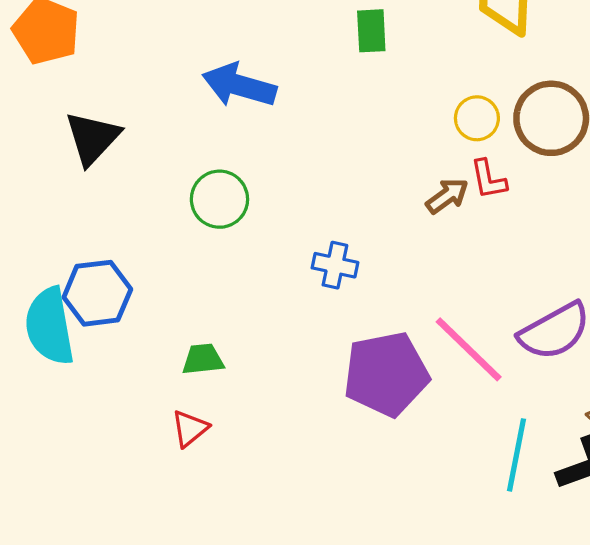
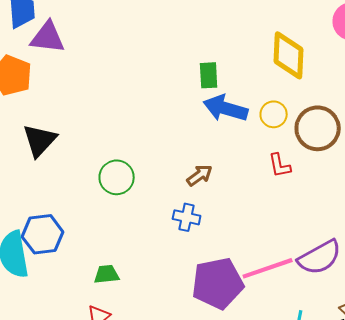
blue arrow: (239, 85) -> (226, 108), moved
yellow circle: (477, 118) -> (274, 114), moved
brown arrow: (447, 196) -> (200, 175), moved
pink line: (469, 349) -> (268, 268), turned -63

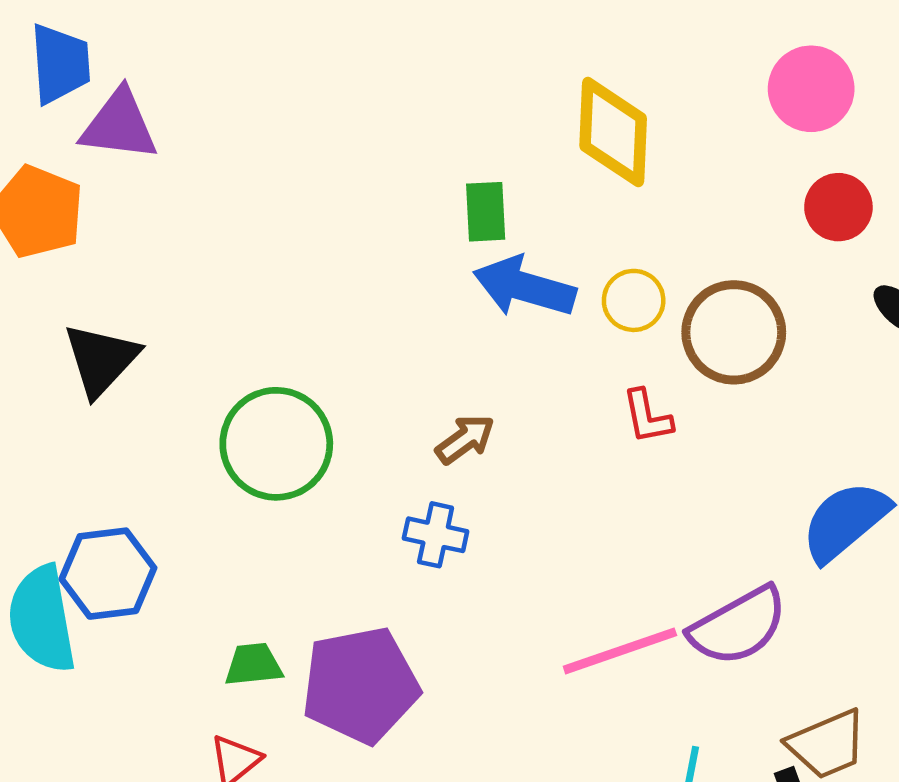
yellow diamond: (289, 55) -> (613, 132), moved
green circle: (117, 177) -> (276, 444), size x1.4
purple pentagon: (218, 283) -> (360, 685), moved

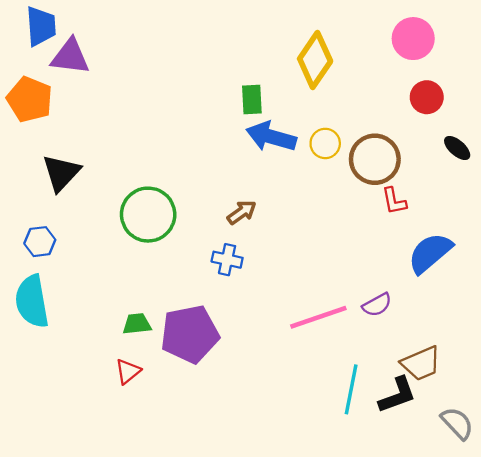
yellow diamond: (613, 132) -> (315, 60), turned 32
red L-shape: (647, 417) -> (394, 201), moved
blue hexagon: (108, 574) -> (40, 242), moved, size x0.7
purple semicircle: (738, 626) -> (377, 305), size x0.6

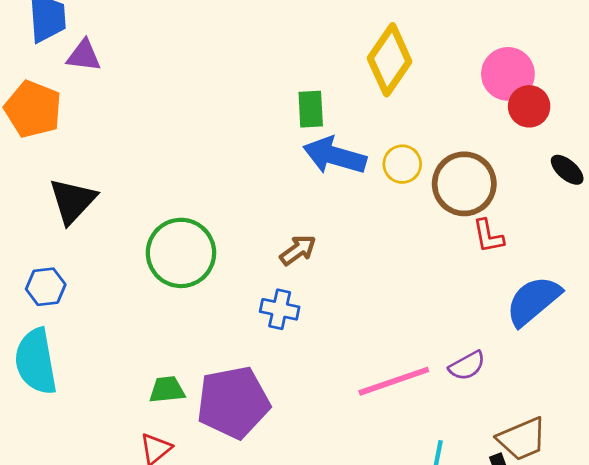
pink circle: (413, 39) -> (508, 74), moved
purple triangle: (70, 57) -> (84, 56), size x0.7

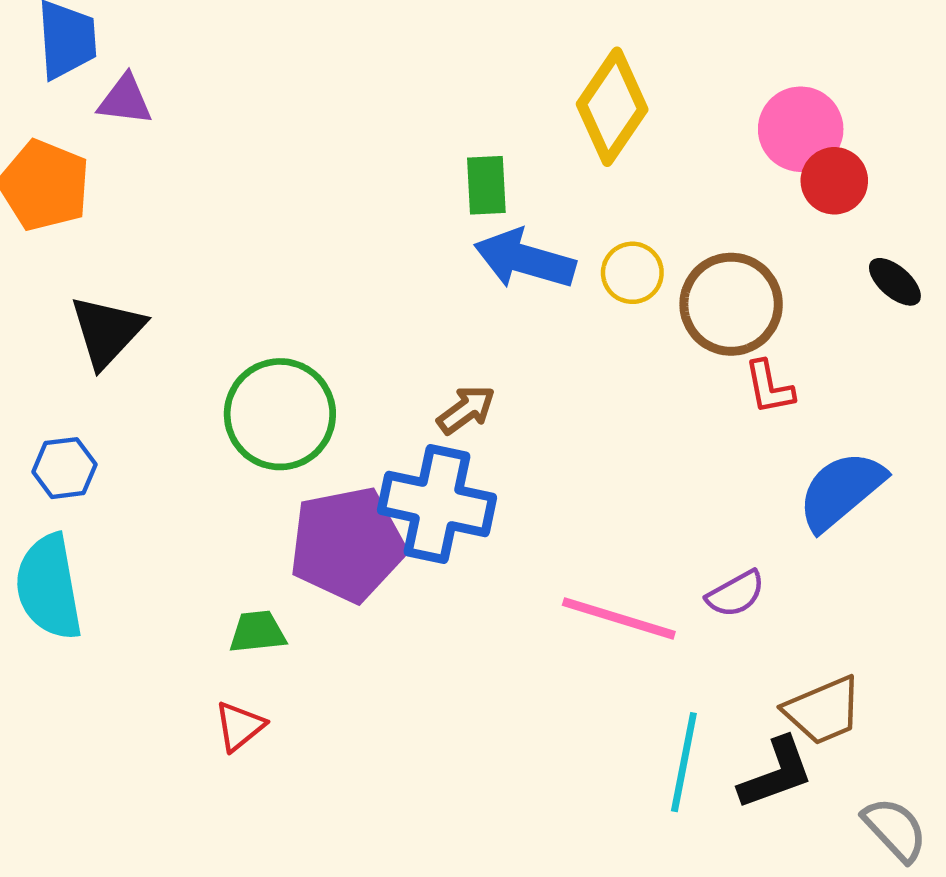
blue cross: (280, 309) -> (437, 504), size x1.8
pink line: (394, 381) -> (619, 618), turned 36
purple pentagon: (233, 402) -> (347, 544), moved

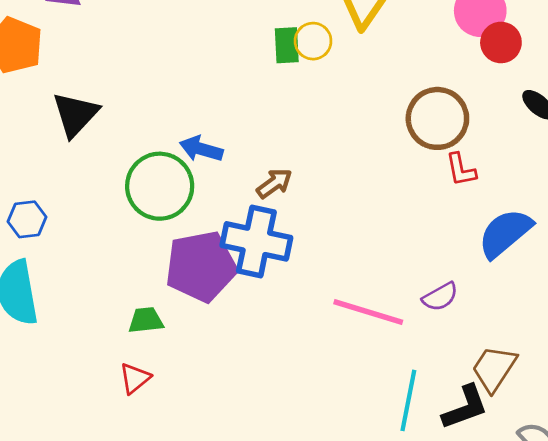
blue arrow: (525, 259) -> (201, 149), moved, size x0.7
yellow circle: (632, 273) -> (313, 41), moved
black triangle: (107, 331) -> (75, 114), moved
brown trapezoid: (823, 710) -> (494, 369), turned 146

